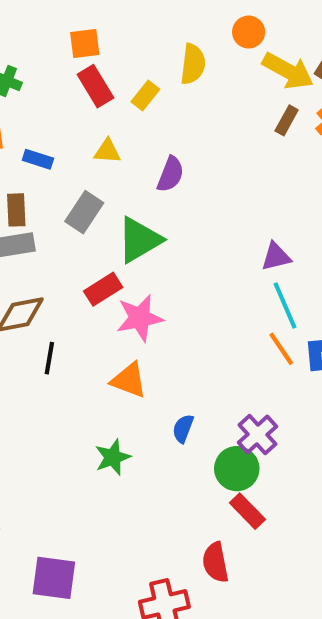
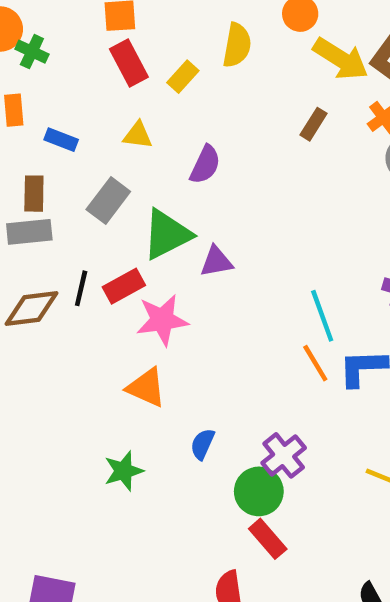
brown rectangle: (287, 120) -> (313, 124), moved
purple triangle: (276, 257) -> (216, 262), moved
black line: (49, 358) -> (81, 288), moved

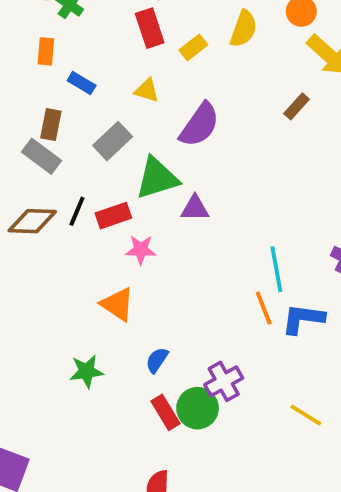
purple semicircle: (205, 165) -> (200, 125), size x1.4
gray rectangle: (29, 232) -> (41, 156), turned 33
pink star: (162, 320) -> (141, 250), size x0.7
red rectangle: (268, 539) -> (165, 412), moved

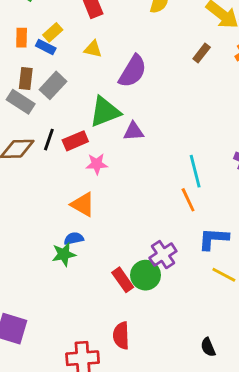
yellow rectangle: (193, 47) -> (53, 32), moved
orange rectangle: (46, 51) -> (22, 38), moved
gray rectangle: (113, 141) -> (53, 85), moved
blue L-shape: (303, 319) -> (213, 239), moved
blue semicircle: (157, 360) -> (74, 238), moved, turned 48

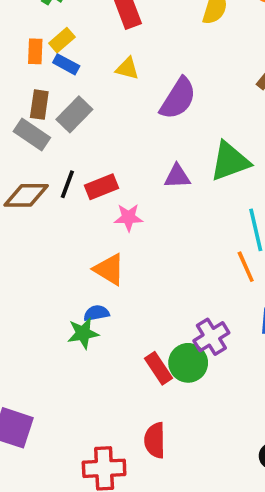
yellow rectangle: (53, 32) -> (62, 40), moved
green triangle: (105, 112) -> (230, 161), moved

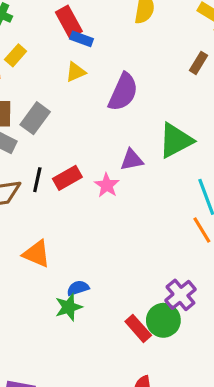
blue rectangle: (66, 64) -> (82, 39), moved
yellow triangle: (127, 68) -> (76, 72), turned -30
pink star: (128, 217) -> (107, 185), moved, turned -30
orange triangle: (109, 269) -> (37, 254), moved

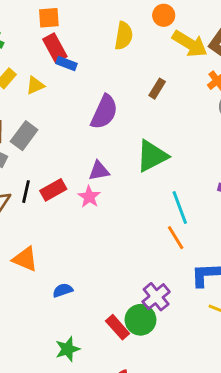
brown rectangle: (199, 63) -> (157, 89), moved
yellow triangle: (76, 72) -> (35, 85), moved
purple triangle: (132, 160) -> (99, 171), moved
green star: (69, 307) -> (68, 349), moved

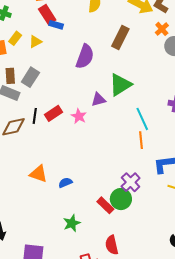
brown rectangle: (157, 89) -> (120, 37), size x1.6
purple triangle: (99, 171) -> (99, 100), moved
orange line: (176, 238) -> (141, 140), turned 30
orange triangle: (25, 259) -> (39, 174), moved

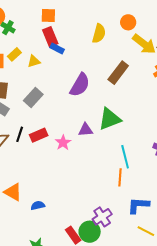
gray rectangle: (30, 77) -> (33, 97), moved

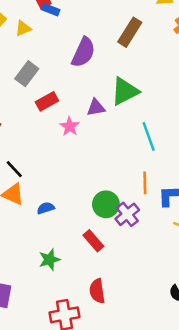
black line: (20, 134) -> (14, 169), moved, turned -56
red rectangle: (39, 135) -> (47, 101), moved
orange line: (120, 177) -> (145, 183), moved
green circle: (90, 232) -> (106, 204), moved

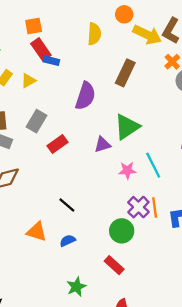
pink star: (70, 126) -> (127, 170), moved, turned -30
black line: (14, 169) -> (67, 205), moved
purple cross: (127, 214) -> (138, 207), moved

